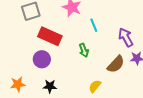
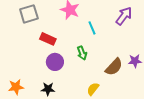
red rectangle: (50, 36) -> (48, 39), size x0.7
purple arrow: (126, 37) -> (124, 16), moved, turned 66
purple circle: (42, 59) -> (55, 62), moved

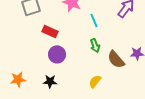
green arrow: (82, 53) -> (95, 45), moved
brown semicircle: (114, 67) -> (116, 59), turned 96

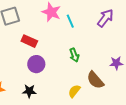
cyan line: (94, 20) -> (70, 21), moved
brown semicircle: (116, 59) -> (95, 80), moved

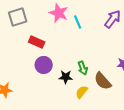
green arrow: (74, 55) -> (83, 68), moved
black star: (29, 91) -> (66, 77), moved

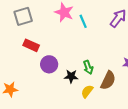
red rectangle: (37, 42) -> (31, 45), moved
brown semicircle: (103, 81) -> (108, 80), turned -114

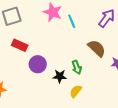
brown semicircle: (108, 80) -> (97, 48), moved, turned -72

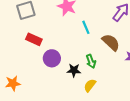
cyan line: (72, 21) -> (86, 27), moved

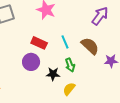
cyan line: (86, 27) -> (65, 42), moved
red rectangle: (34, 39) -> (39, 43), moved

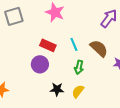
green arrow: (70, 65) -> (79, 67), turned 32
black star: (53, 74) -> (57, 89), moved

